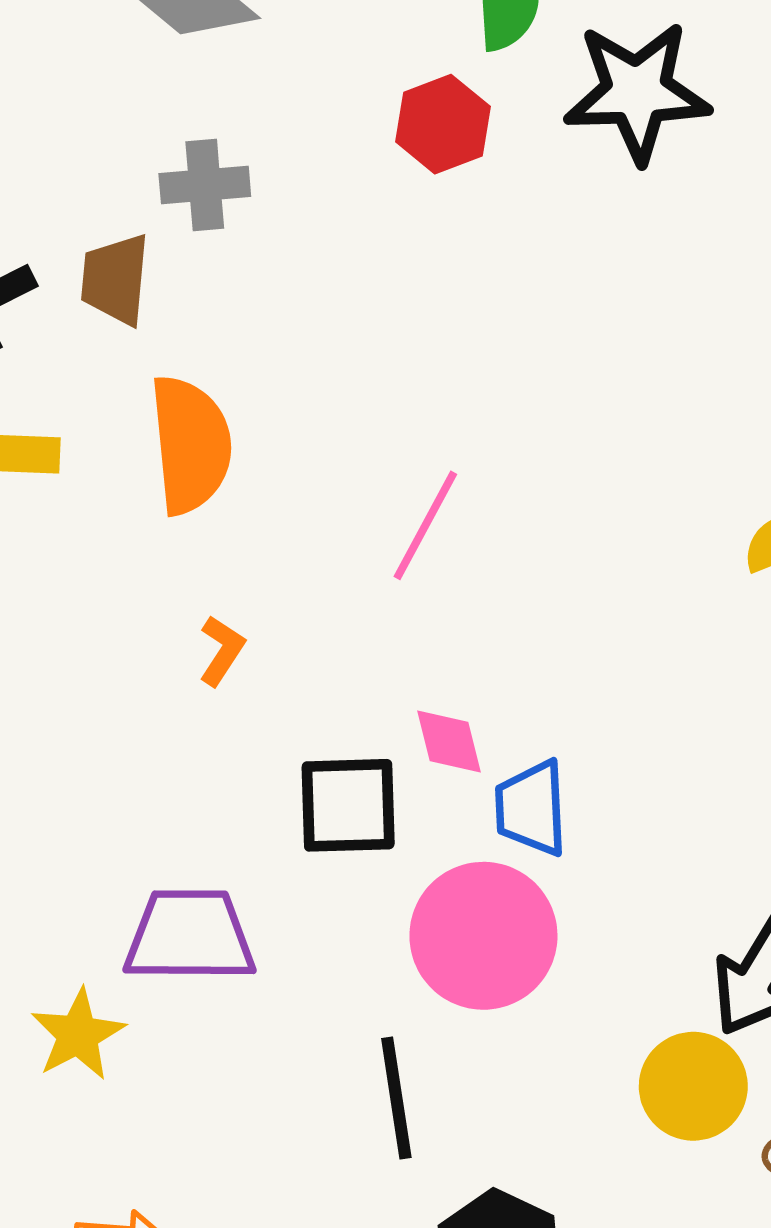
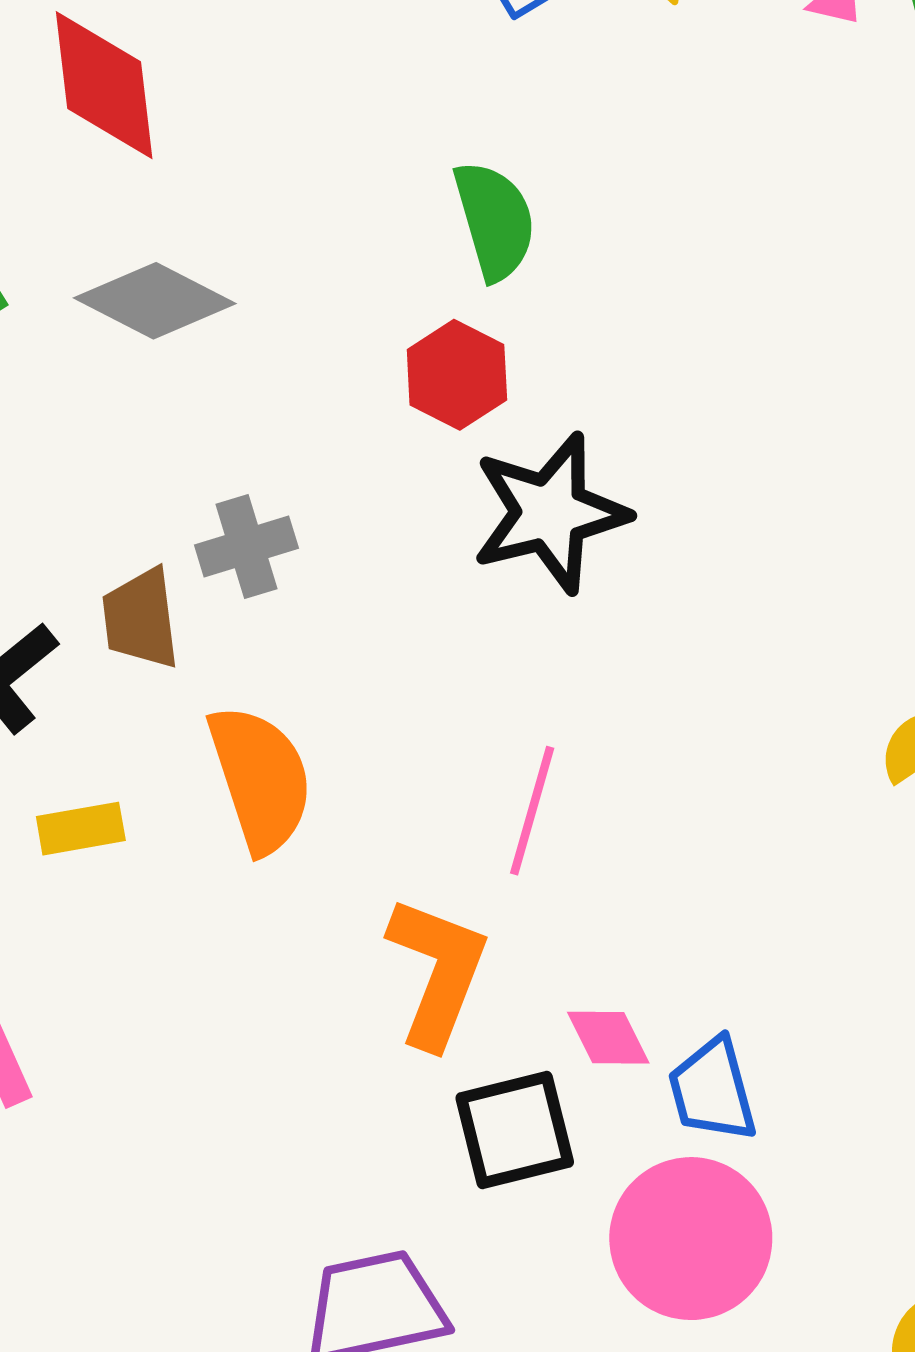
black star: (637, 92) -> (550, 513), moved
gray cross: (205, 185) -> (246, 547), moved
orange L-shape: (222, 651) -> (437, 972), moved, size x2.0

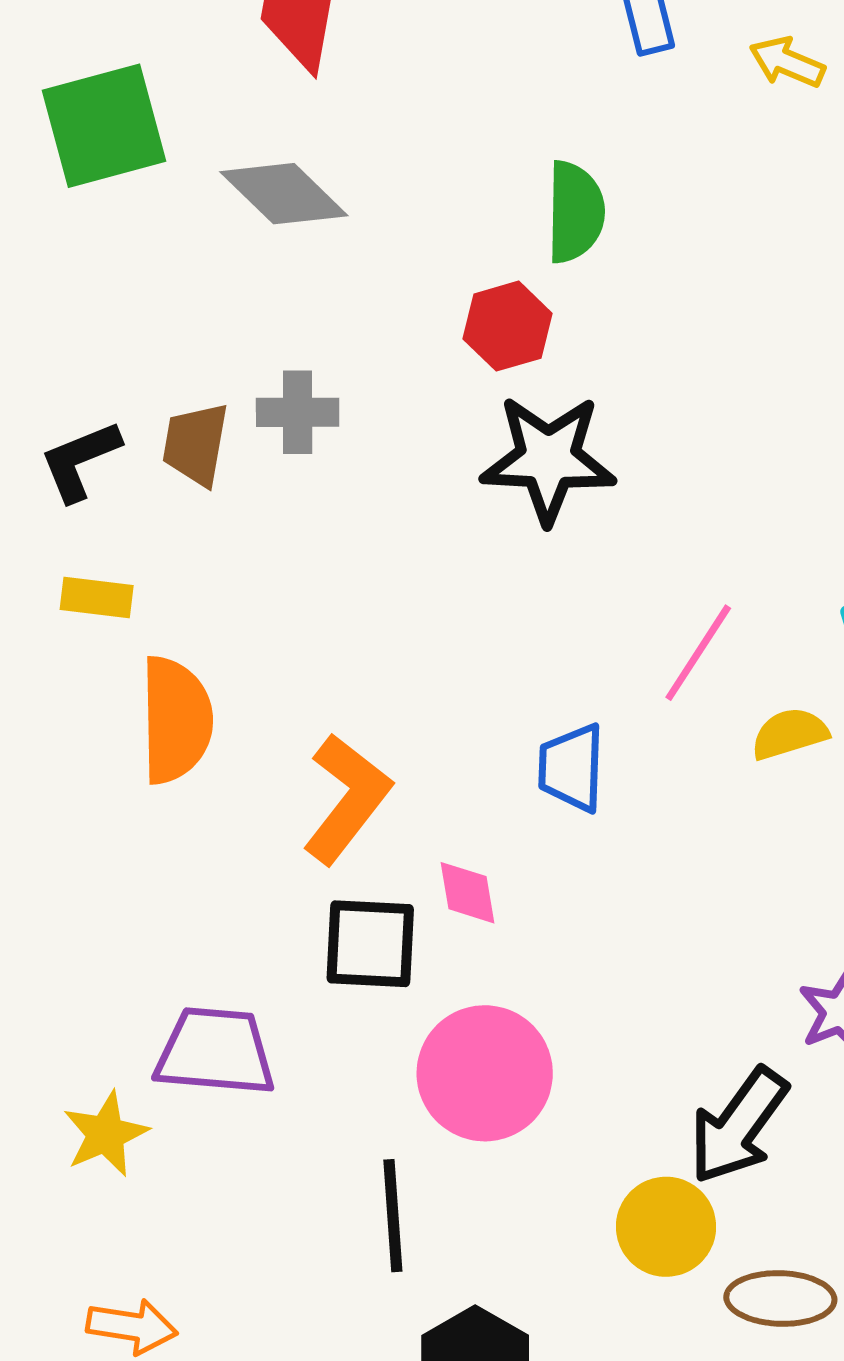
orange semicircle: (260, 779) -> (176, 720), moved
pink line: (532, 811) -> (698, 653), moved
blue trapezoid: (712, 1090) -> (572, 768), moved

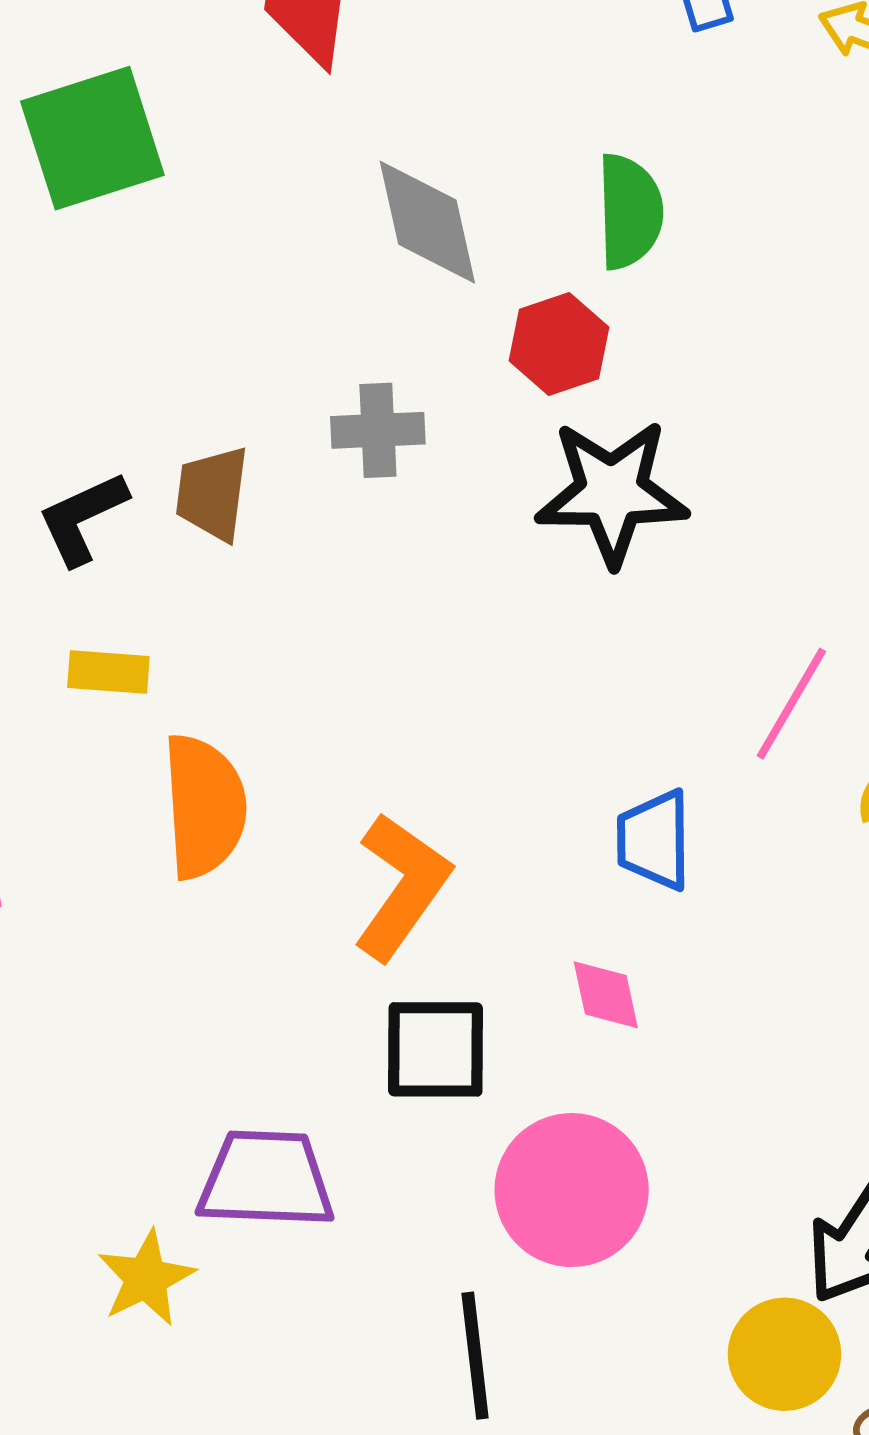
gray diamond: (284, 194) -> (427, 222), moved, turned 36
gray cross: (298, 412) -> (378, 430), moved
pink diamond: (467, 893) -> (606, 995), moved

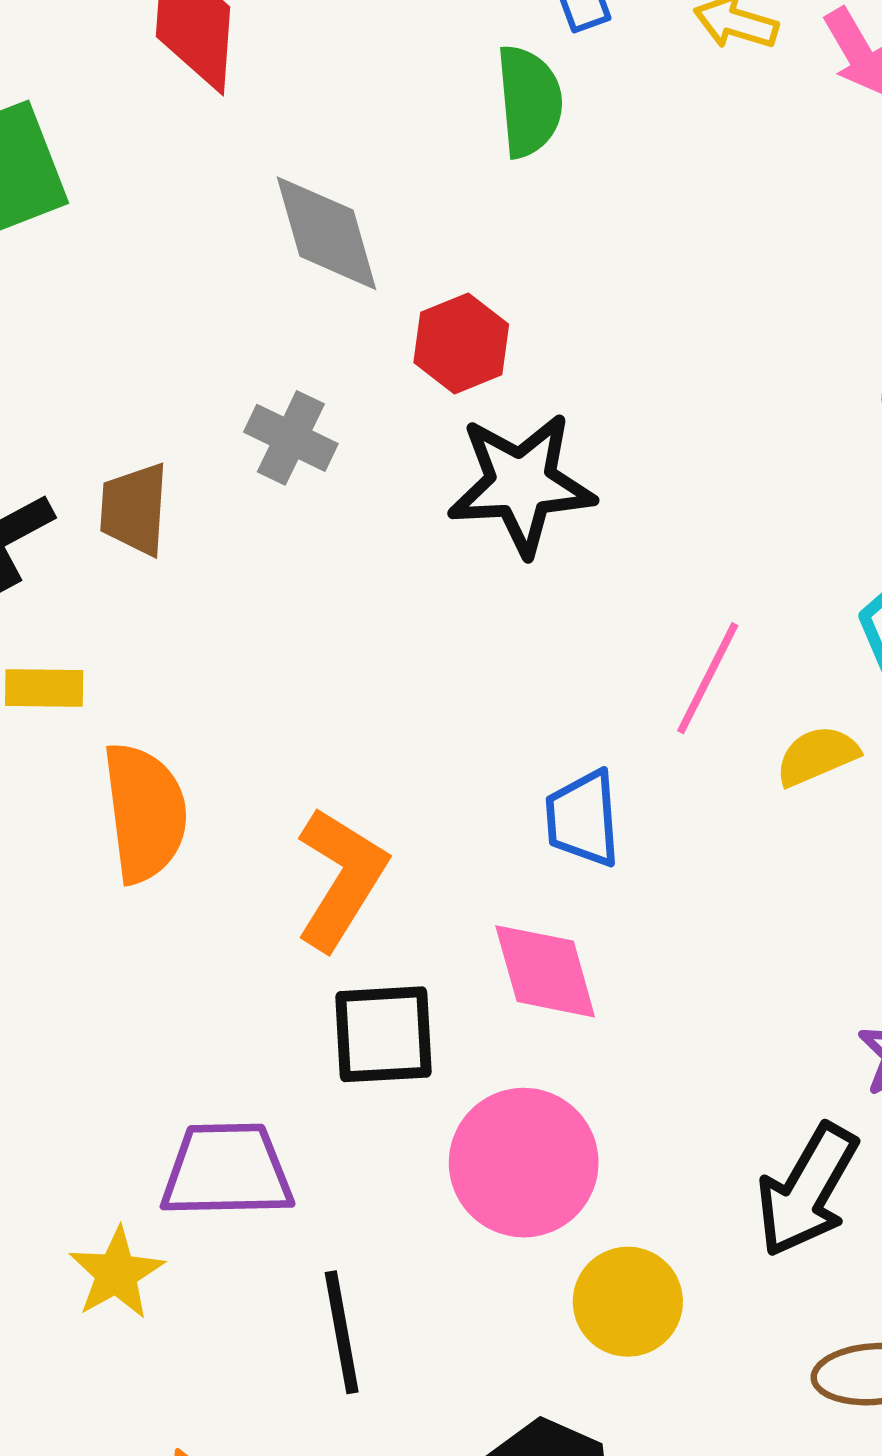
green semicircle: (630, 212) -> (529, 101), moved
gray cross: (378, 430) -> (291, 438), turned 32
pink diamond: (606, 995) -> (545, 971), size x1.5
yellow circle: (784, 1354) -> (628, 1302), moved
black line: (475, 1356) -> (342, 1332), moved

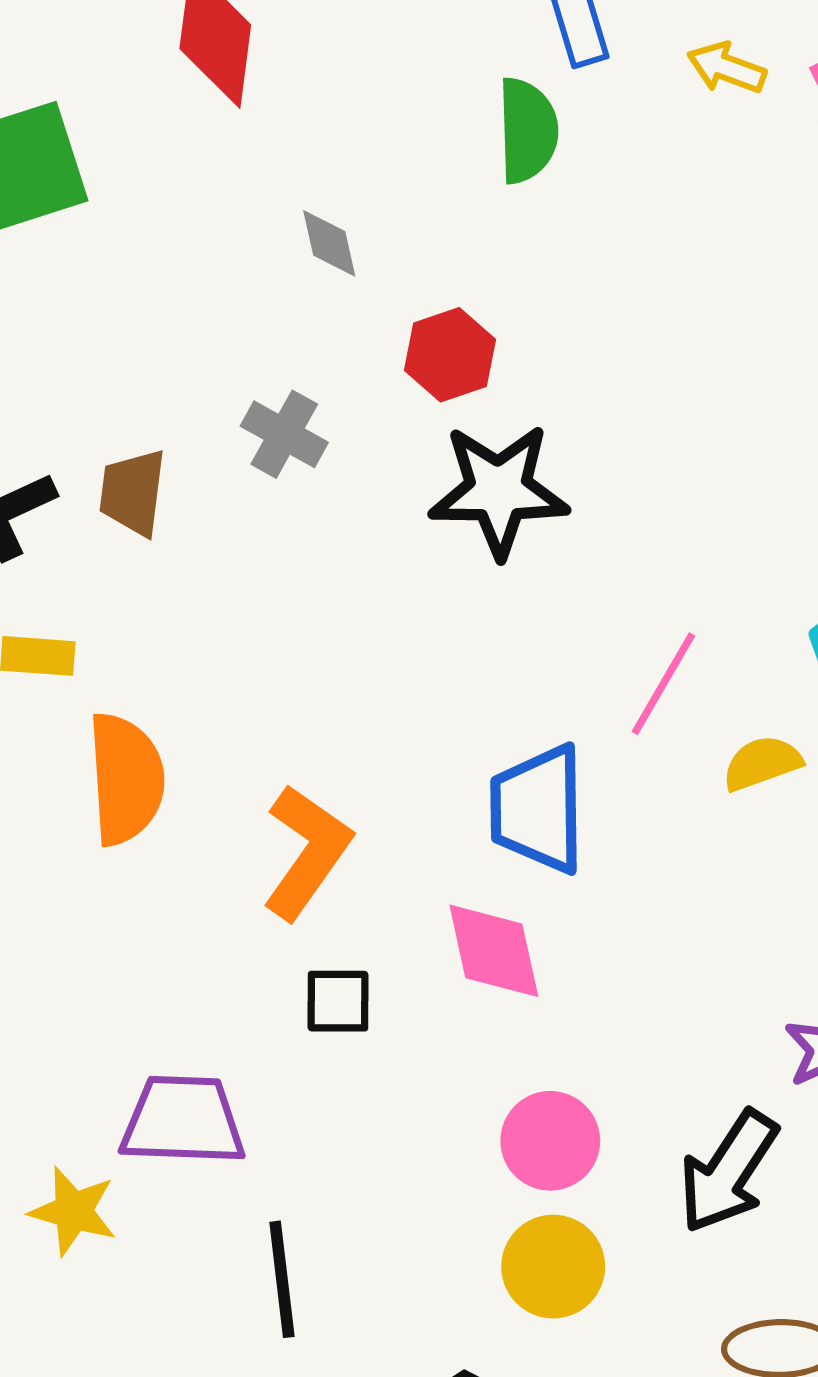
gray diamond: (327, 233) -> (329, 243), size x0.6
blue trapezoid: (583, 819) -> (538, 809), size x1.4
black square: (383, 1034) -> (338, 1001), size x0.7
pink circle: (524, 1163) -> (550, 1141), moved, size x0.7
yellow star: (117, 1273) -> (73, 1211), turned -30

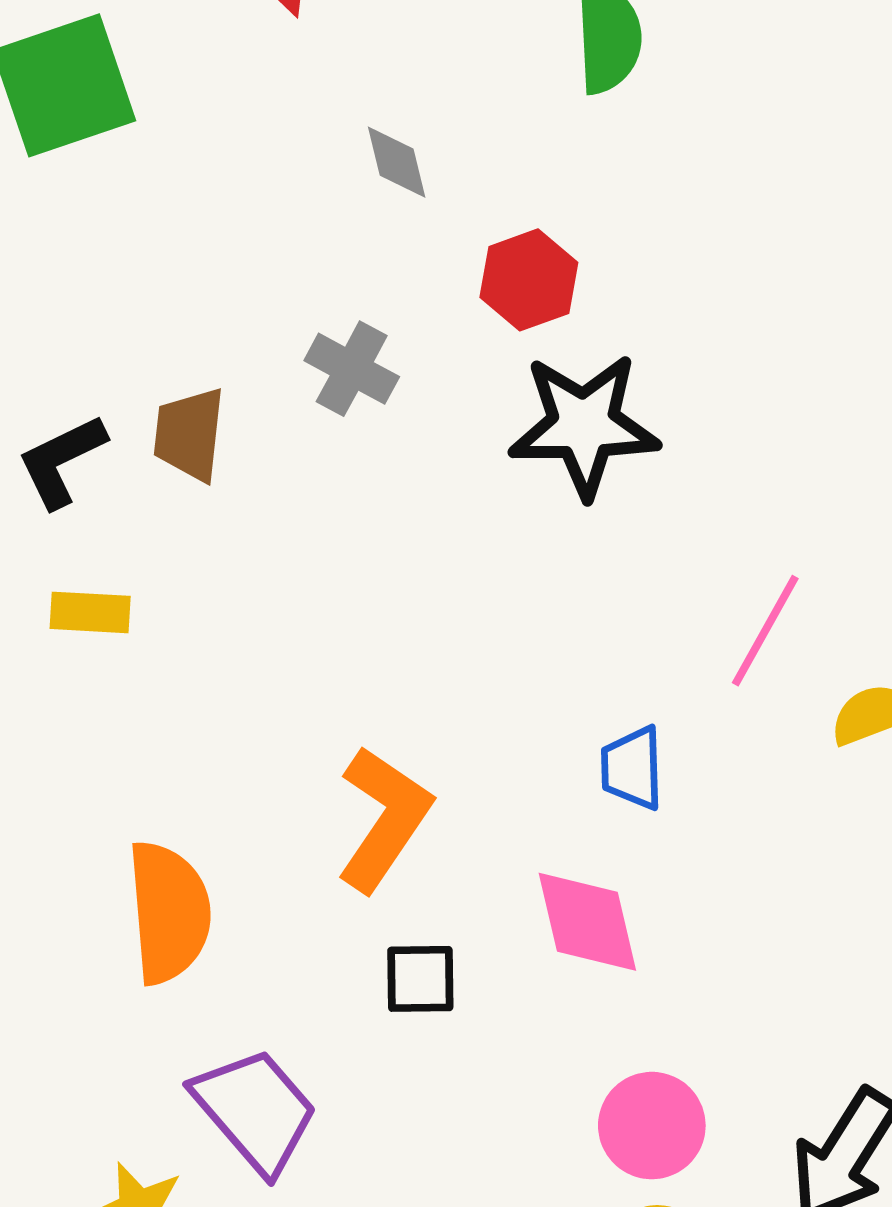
orange semicircle: (126, 779) -> (169, 912), moved
blue trapezoid: (538, 809) -> (632, 768), size x0.6
purple trapezoid: (183, 1121) -> (255, 1111), turned 48

